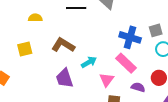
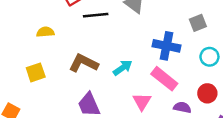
gray square: (156, 30) -> (198, 23), moved
cyan arrow: (89, 62) -> (123, 68), moved

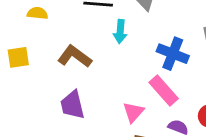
cyan arrow: (123, 68) -> (120, 32), moved, turned 120

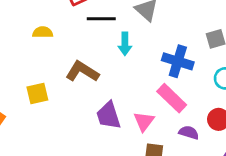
yellow square: (18, 57) -> (37, 93), moved
purple trapezoid: (72, 105) -> (109, 115), moved

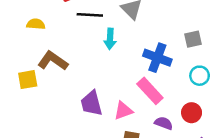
brown L-shape: (82, 72) -> (53, 61), moved
pink triangle: (144, 121) -> (123, 111), turned 30

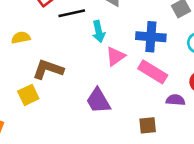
pink triangle: (123, 111) -> (115, 56), moved

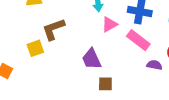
brown L-shape: (48, 69) -> (53, 29), turned -45
brown square: (148, 125) -> (105, 84), moved

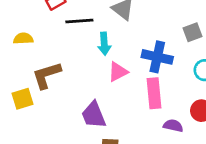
pink rectangle: (138, 40) -> (154, 93), turned 45

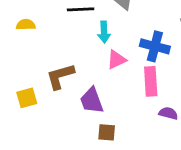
brown L-shape: (47, 75) -> (60, 76), moved
yellow square: (22, 99) -> (27, 98), moved

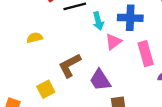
yellow semicircle: (26, 25) -> (35, 38), moved
blue cross: (155, 46) -> (130, 18), moved

